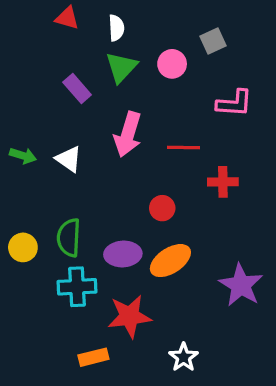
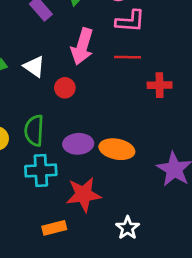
pink L-shape: (234, 103) -> (130, 21), moved
red circle: (162, 208) -> (65, 88), moved
orange ellipse: (170, 261) -> (117, 149), turned 44

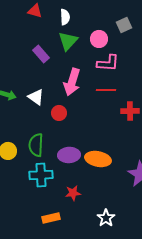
red star: (84, 195) -> (73, 193), size x0.6

